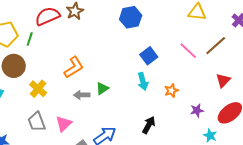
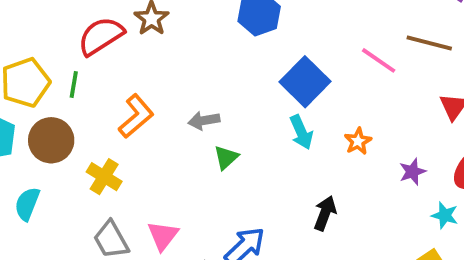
brown line: (216, 46) -> (429, 43), turned 65
blue square: (149, 56) -> (305, 82), size x1.4
orange L-shape: (74, 67) -> (136, 116), moved
gray arrow: (82, 95) -> (204, 121), moved

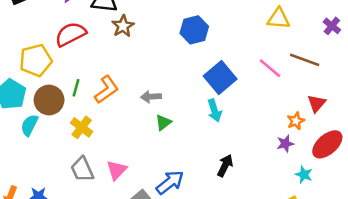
red semicircle: (101, 36) -> (71, 34), moved
green line: (74, 84) -> (76, 88), moved
orange star: (358, 141) -> (296, 121), moved
cyan semicircle: (27, 204) -> (29, 125), moved

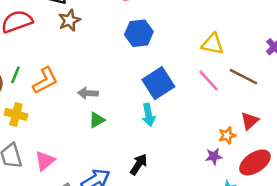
yellow triangle: (279, 19) -> (213, 44), moved
yellow cross: (82, 127) -> (16, 114), turned -30
black arrow: (225, 166) -> (139, 164), moved

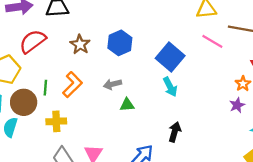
brown star: (69, 20) -> (80, 44), moved
blue hexagon: (139, 33) -> (120, 43), moved
green triangle: (97, 120) -> (127, 105), turned 42

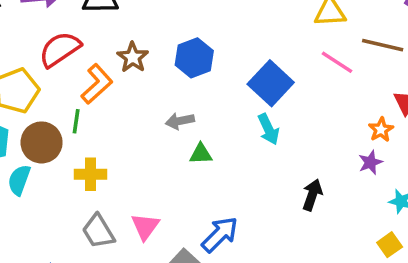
orange L-shape: (72, 85) -> (97, 84), moved
black arrow: (175, 132) -> (312, 195), moved

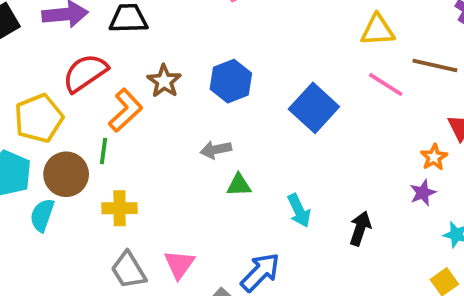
cyan arrow: (268, 129) -> (299, 211), moved

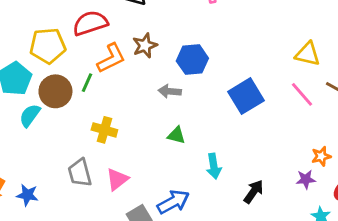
gray arrow: (216, 150) -> (170, 91), moved
yellow cross: (120, 208) -> (104, 130), moved

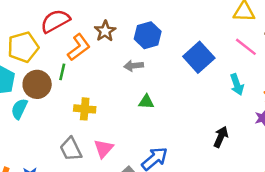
cyan arrow: (214, 166) -> (237, 85), moved

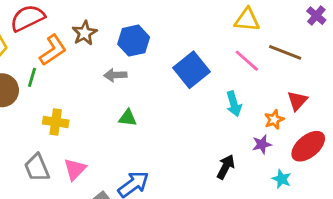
black arrow: (221, 137) -> (226, 167), moved

